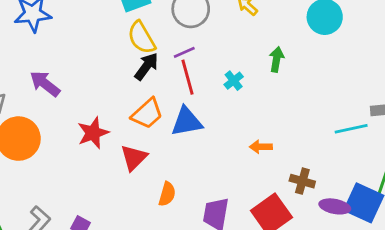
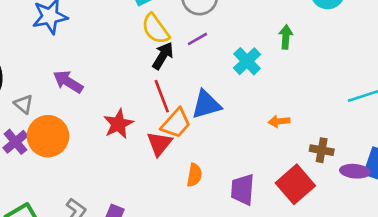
red line: (188, 77) -> (162, 96), moved
cyan cross: (234, 81) -> (247, 61), size x1.5
orange trapezoid: (147, 114) -> (176, 123), moved

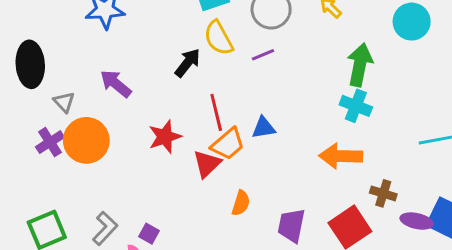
green arrow: (286, 37) -> (360, 65), size x1.6
black arrow: (163, 56) -> (188, 63), moved
cyan cross: (247, 61) -> (356, 106), moved, turned -32
blue triangle: (206, 105) -> (264, 128), size x0.7
orange arrow: (279, 121) -> (341, 156), size x1.8

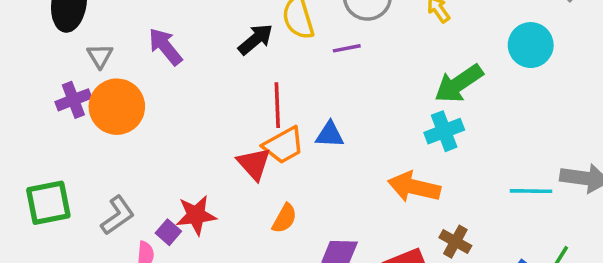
green arrow: (360, 65) -> (459, 84), turned -147
cyan cross: (356, 106) -> (444, 131), turned 36
red star: (165, 137) -> (196, 215), moved
red triangle: (207, 164) -> (254, 164), turned -40

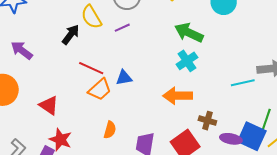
green arrow: (459, 84) -> (189, 33), turned 72
red line: (277, 105) -> (91, 68), turned -50
red triangle: (254, 164) -> (49, 105), moved
red star: (196, 215) -> (60, 140), turned -30

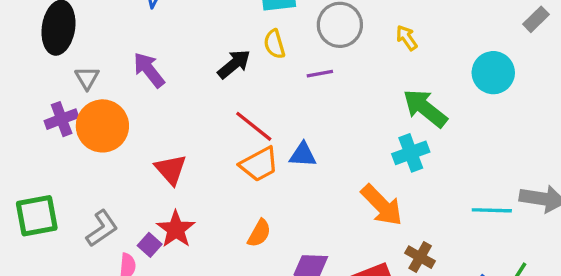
yellow semicircle: (91, 17) -> (274, 44), size x0.7
orange arrow: (178, 96) -> (382, 205), turned -148

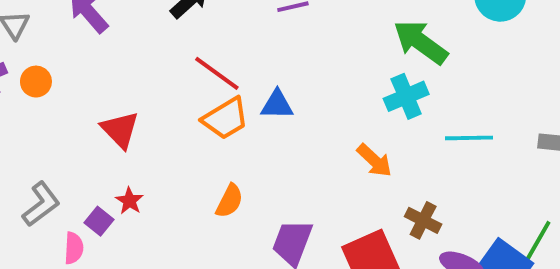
orange circle: (102, 126) -> (36, 82), size x0.5
orange arrow: (382, 205) -> (374, 160), size x0.7
cyan line: (492, 210) -> (469, 138), moved
red star: (176, 229) -> (129, 201), size x0.6

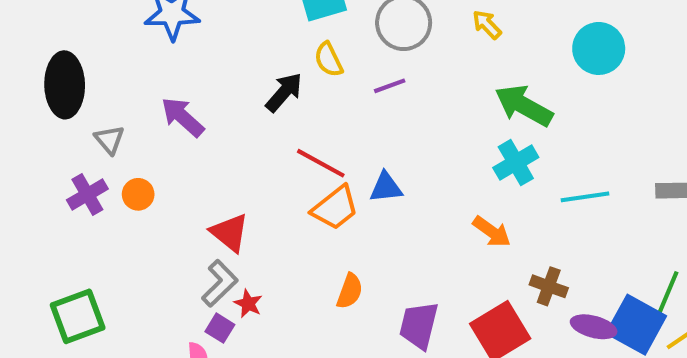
gray L-shape: (41, 204) -> (220, 283), moved

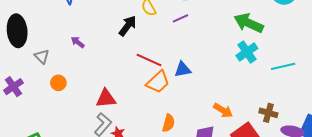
purple arrow: (183, 117) -> (78, 42), size x0.6
purple cross: (87, 194) -> (13, 87), moved
orange arrow: (492, 232) -> (223, 110), moved
red triangle: (230, 233) -> (106, 98), turned -40

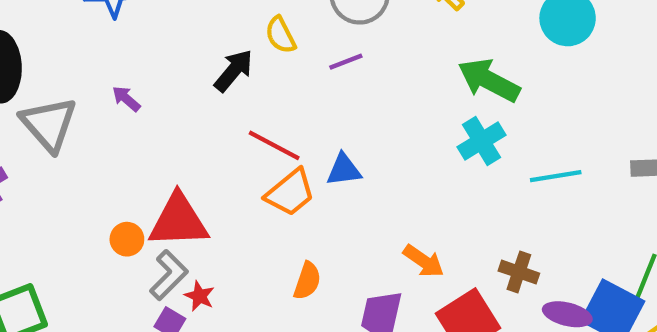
gray triangle: (42, 56) -> (49, 124), size x1.8
orange circle: (58, 83) -> (127, 239), moved
red triangle: (106, 98) -> (178, 221), size x1.4

